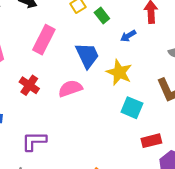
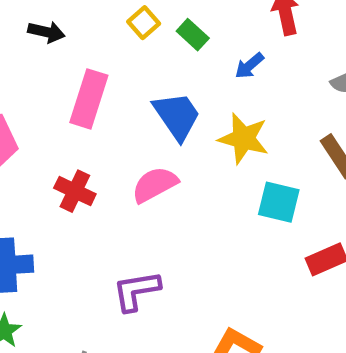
purple L-shape: (34, 141) -> (136, 291), moved

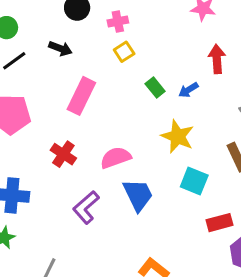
green rectangle: (193, 35) -> (155, 88), moved
blue trapezoid: (177, 116) -> (138, 195), moved
purple L-shape: (136, 291) -> (86, 207), moved, turned -40

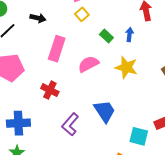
blue arrow: (188, 90) -> (129, 35), turned 136
pink semicircle: (116, 158) -> (88, 64), moved
cyan square: (194, 181) -> (139, 136), moved

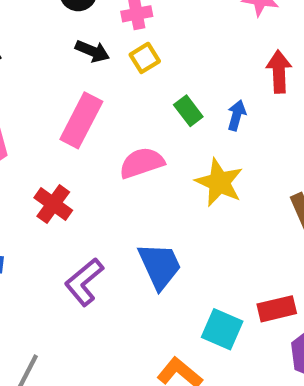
black arrow: (38, 18) -> (92, 51), moved

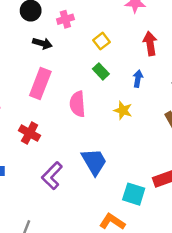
yellow square: (145, 58) -> (101, 41), moved
blue arrow: (237, 115) -> (138, 79), moved
pink semicircle: (142, 163) -> (77, 104), turned -70
yellow star: (219, 182) -> (123, 110), size x0.7

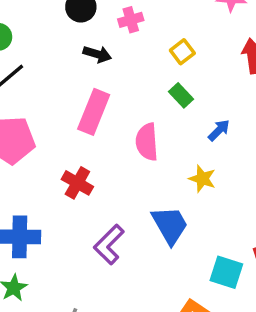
blue arrow: (138, 79) -> (219, 130), moved, turned 35
yellow star: (123, 110) -> (202, 179), moved

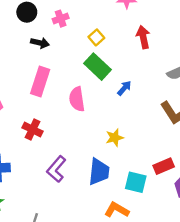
green rectangle: (181, 95) -> (97, 67), size x1.6
yellow star: (202, 179) -> (115, 138), moved, turned -30
blue trapezoid: (170, 225) -> (99, 172), moved, turned 40

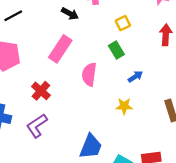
green rectangle: (97, 67) -> (116, 50), size x0.7
yellow star: (115, 138) -> (124, 106), moved
purple L-shape: (56, 169) -> (37, 126), moved

